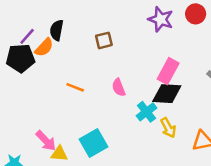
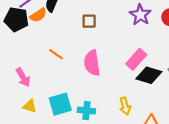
pink semicircle: (119, 87) -> (92, 63), size x1.6
black diamond: (167, 94) -> (149, 75), moved
cyan cross: (147, 112) -> (86, 111), moved, turned 30
pink arrow: (46, 141) -> (23, 77), moved

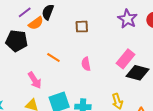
black pentagon: (16, 19) -> (17, 41), moved
pink semicircle: (92, 63) -> (86, 64), size x0.6
pink arrow: (23, 77) -> (35, 80), moved

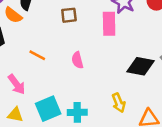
orange semicircle: (36, 23) -> (13, 15), turned 77
pink rectangle: (126, 59) -> (109, 24), moved, turned -36

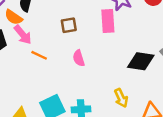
brown square: (69, 15) -> (69, 25), moved
pink arrow: (17, 84) -> (23, 35), moved

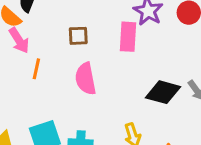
orange line: (39, 55) -> (36, 69), turned 70
pink semicircle: (79, 58) -> (86, 79), size x1.5

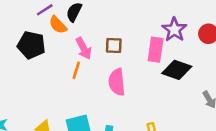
pink arrow: (19, 40) -> (84, 48), moved
black diamond: (163, 92) -> (177, 70), moved

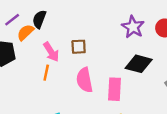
orange semicircle: (58, 25) -> (25, 32), turned 96
pink rectangle: (156, 50) -> (114, 89), moved

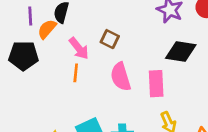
purple line: (12, 20) -> (30, 16), turned -49
brown square: (79, 47) -> (110, 39), turned 35

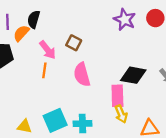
black diamond: (181, 52) -> (133, 75), moved
pink rectangle: (156, 84) -> (117, 96), moved

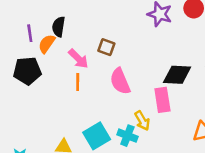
yellow arrow: (121, 114) -> (142, 121), moved
cyan cross: (82, 124) -> (127, 136), turned 30

